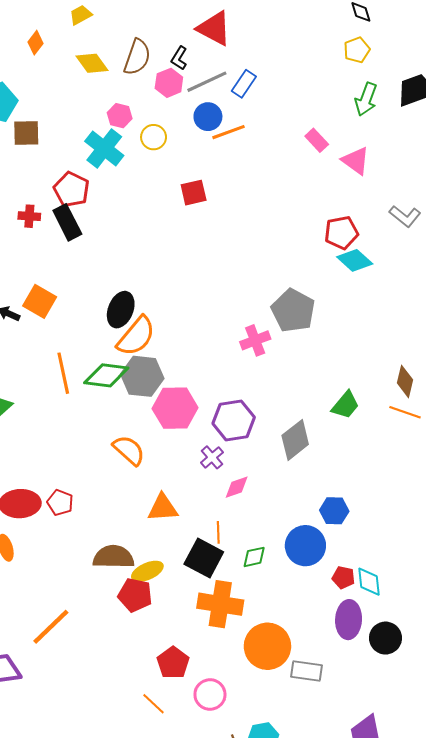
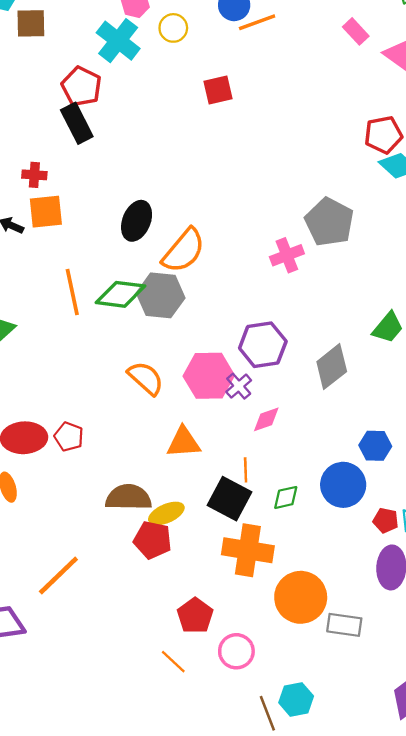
red cross: (29, 216) -> (34, 175), moved
orange square: (40, 301) -> (46, 212), turned -36
orange semicircle: (136, 336) -> (184, 251), moved
pink hexagon: (175, 408) -> (209, 376), moved

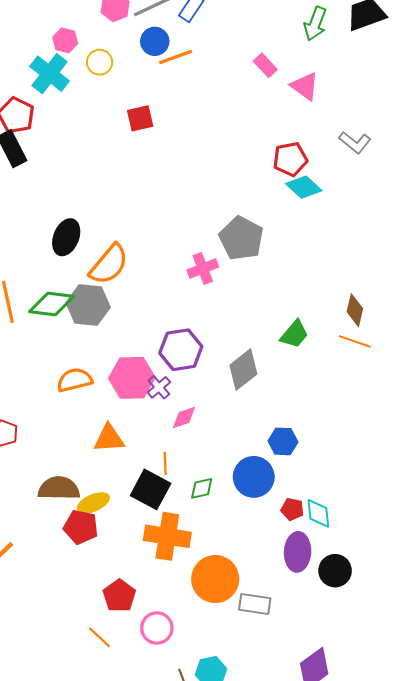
orange semicircle: (146, 378) -> (75, 380), turned -56

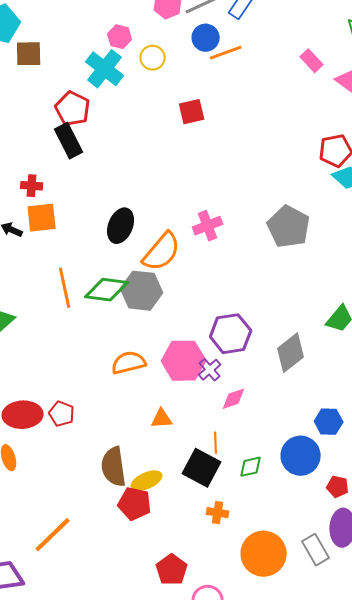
pink cross: (203, 268) -> (208, 226), moved
orange triangle: (109, 438) -> (162, 419), size x0.7
brown semicircle: (59, 488) -> (114, 467), turned -99
orange cross: (167, 536) -> (218, 513), size x0.5
gray rectangle: (255, 604) -> (316, 550), moved, turned 52

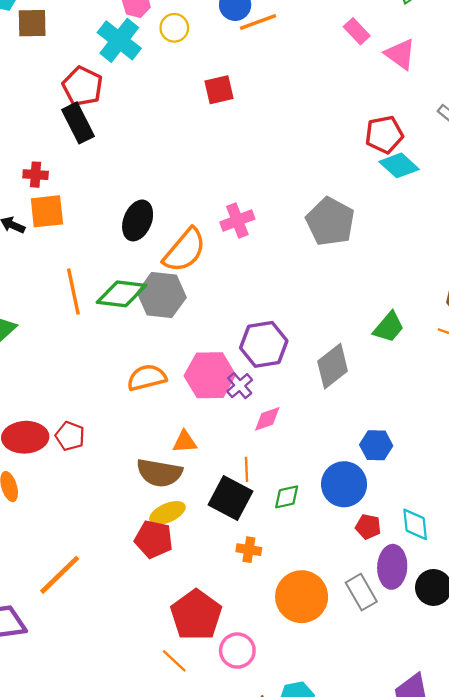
brown semicircle: (114, 467) -> (159, 473), moved, turned -72
red pentagon: (338, 487) -> (368, 527), moved
red pentagon: (172, 570) -> (196, 615), size x1.4

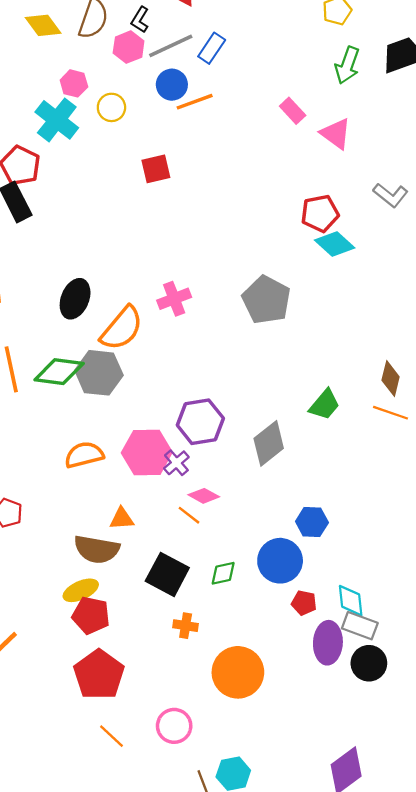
pink diamond: (267, 419) -> (204, 496), turned 48
orange line: (247, 469) -> (189, 515), moved, turned -50
yellow ellipse: (167, 513) -> (81, 590), moved
gray rectangle: (361, 592) -> (360, 626), moved, turned -40
red pentagon: (196, 615) -> (99, 675), moved

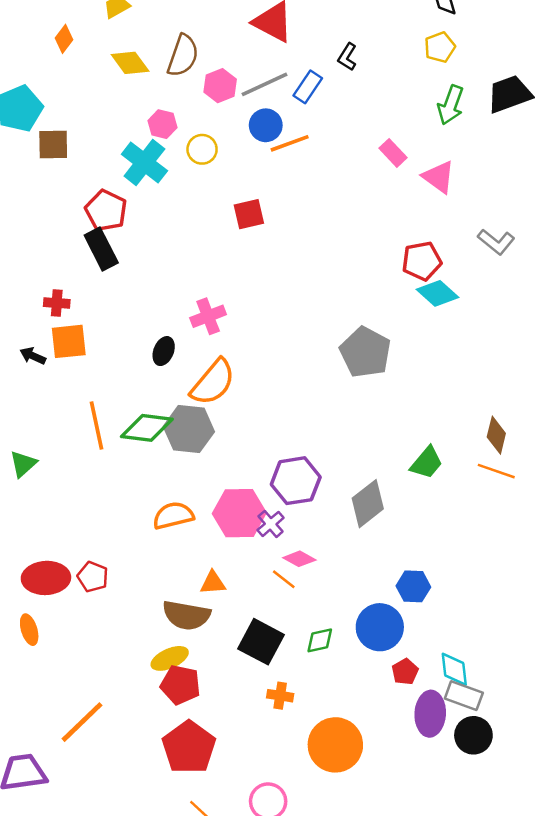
black L-shape: (140, 20) -> (347, 57), moved
black ellipse: (75, 299) -> (164, 351), size x0.7
pink cross: (174, 299) -> (208, 316), moved
red pentagon: (304, 603) -> (405, 672), turned 30

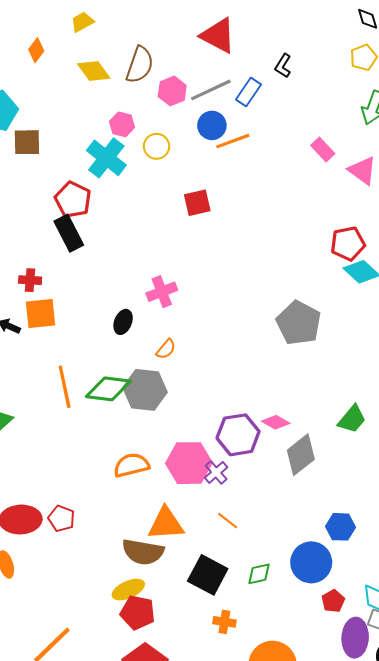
orange semicircle: (213, 382) -> (166, 349), size x0.5
pink diamond: (299, 559) -> (276, 422), moved
orange triangle: (213, 583) -> (166, 524), size x1.6

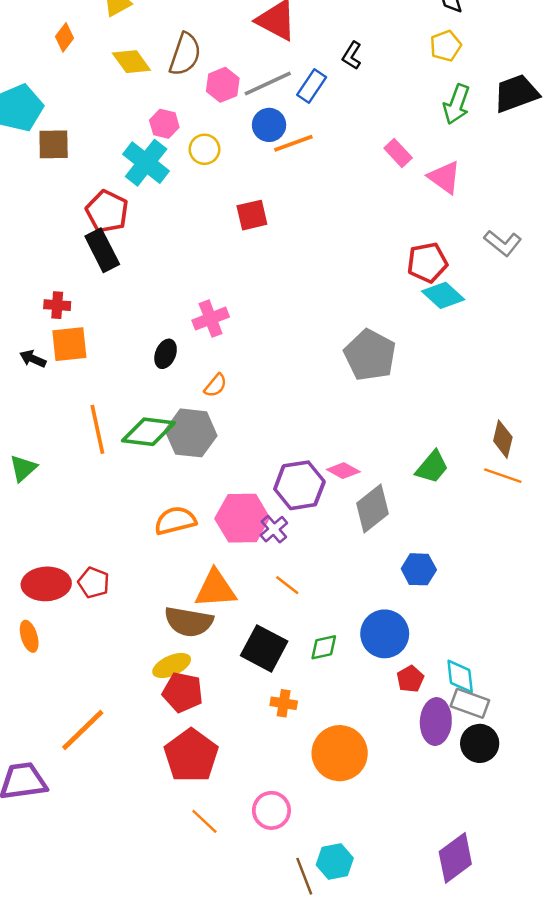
blue hexagon: (340, 527) -> (419, 569), moved

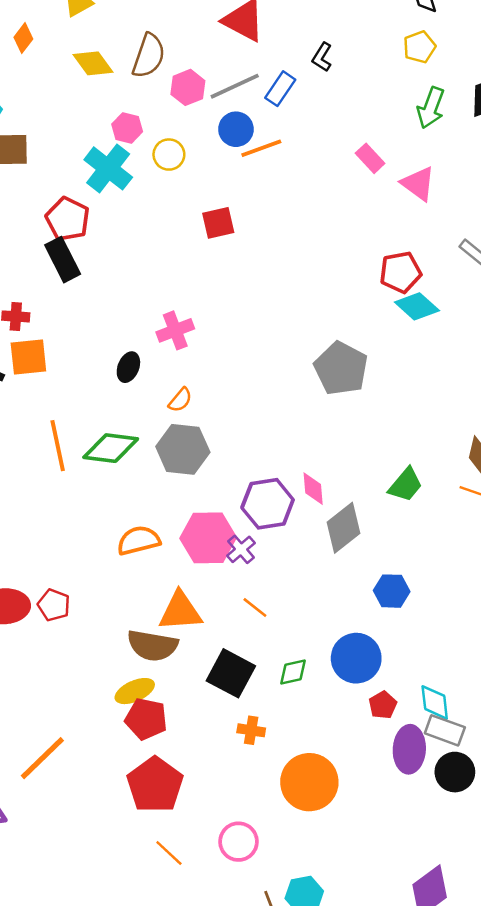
gray hexagon: (191, 433) -> (183, 449), moved
pink diamond: (343, 471) -> (313, 489), turned 56

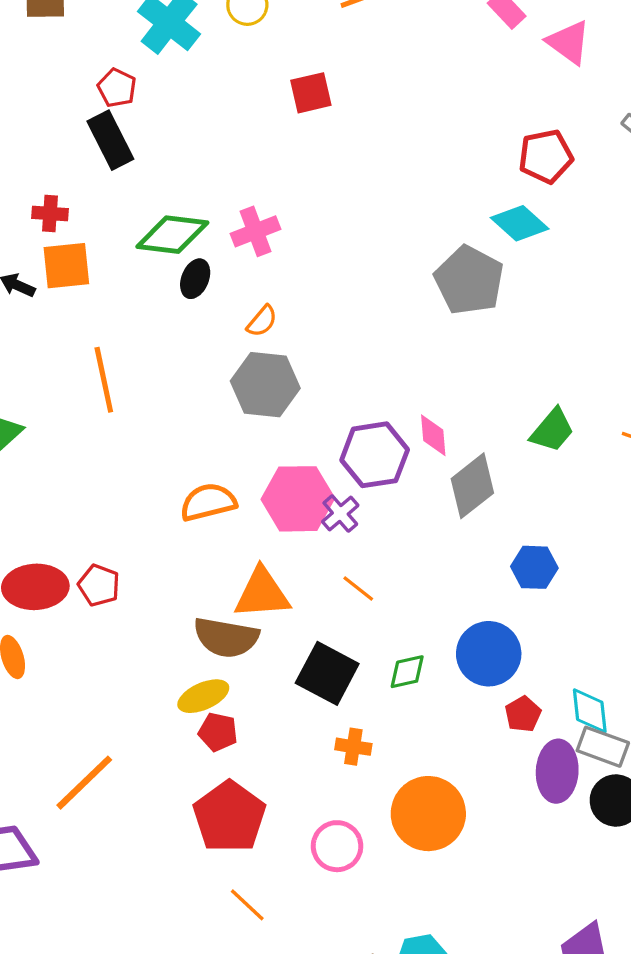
red pentagon: (68, 219) -> (117, 88), size x0.7
cyan diamond: (417, 306) -> (520, 223), moved
green diamond: (111, 448) -> (172, 235), moved
red pentagon: (146, 719) -> (218, 732), size x0.7
pink circle: (239, 842) -> (337, 846), moved

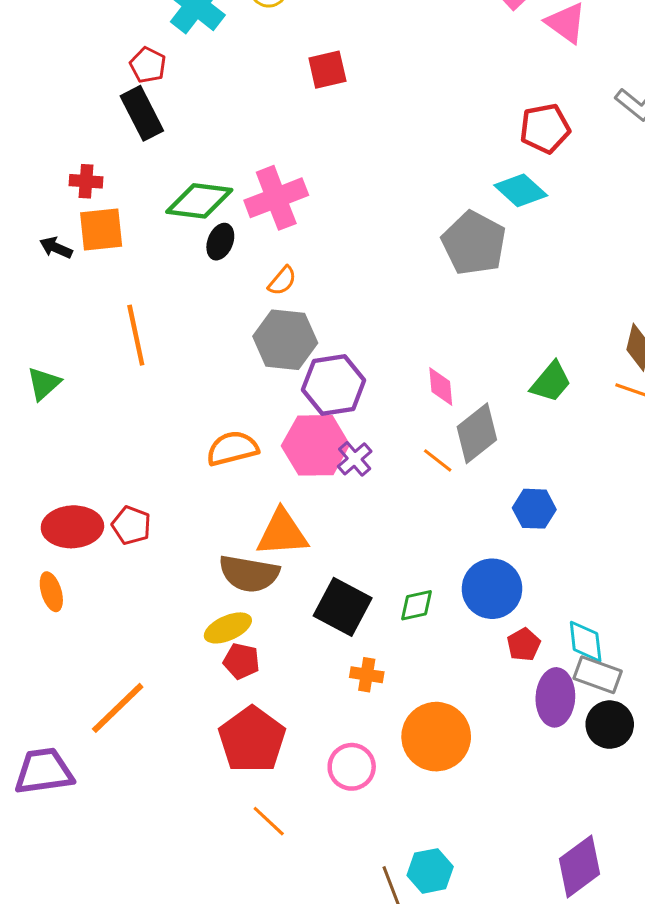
pink cross: (255, 231) -> (276, 198), size x1.4
purple hexagon: (375, 455) -> (334, 385), moved
orange line: (358, 589) -> (438, 460), moved

